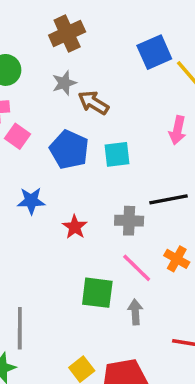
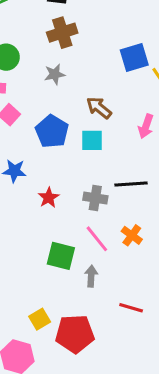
brown arrow: (93, 103) -> (99, 108), moved

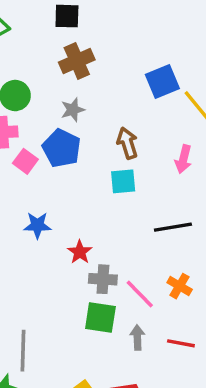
brown arrow: (99, 108) -> (127, 143), turned 40
blue pentagon: (52, 131) -> (62, 148), moved
gray cross: (95, 198) -> (103, 279), moved
red line: (131, 308) -> (181, 343), moved

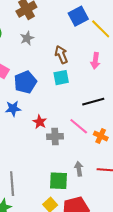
blue pentagon: (62, 148) -> (25, 82), moved, turned 30
pink line: (140, 294) -> (79, 126), moved
green square: (100, 317) -> (59, 181), moved

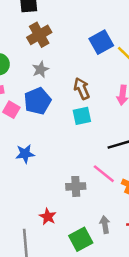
blue pentagon: (25, 82) -> (37, 101), moved
red star: (40, 122) -> (48, 217), moved
green square: (59, 181) -> (81, 239), turned -30

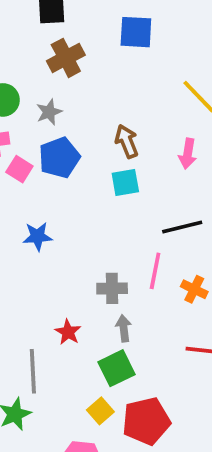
blue square: (101, 42) -> (136, 32), moved, turned 30
gray star: (40, 69) -> (49, 112), moved
pink line: (104, 174) -> (155, 271), turned 60
gray arrow: (105, 225) -> (124, 328), moved

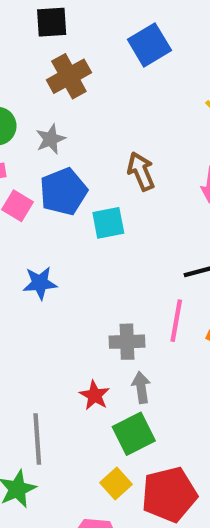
blue square: (136, 32) -> (149, 45), turned -33
cyan square: (125, 182) -> (108, 223), moved
red star: (68, 332) -> (95, 395), moved

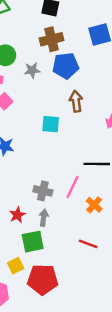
blue pentagon: (63, 192) -> (66, 66), moved

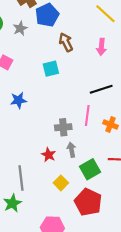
green square: (33, 242) -> (90, 169), moved
yellow square: (16, 266) -> (61, 183), moved
red pentagon: (43, 279) -> (88, 202), turned -30

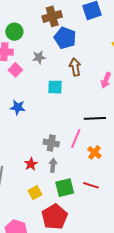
blue pentagon: (47, 15) -> (65, 38), turned 30
gray star: (20, 28) -> (39, 57), moved

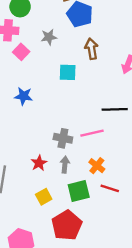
pink line: (76, 138) -> (92, 133), turned 54
orange cross: (94, 152) -> (97, 166), moved

